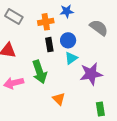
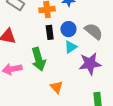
gray semicircle: (99, 28) -> (94, 31), moved

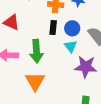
cyan triangle: (71, 47) -> (71, 46), turned -48
orange triangle: (56, 87) -> (35, 81), moved, size x1.5

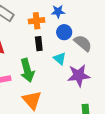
blue circle: (72, 28) -> (64, 32), moved

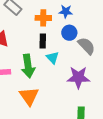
cyan triangle: (60, 58) -> (53, 58), moved

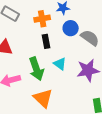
cyan triangle: (53, 58) -> (60, 64), moved

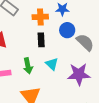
green arrow: (36, 69) -> (28, 66), size x0.7

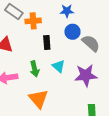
orange cross: (40, 17) -> (33, 21), moved

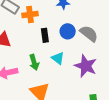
blue circle: (72, 32) -> (68, 31), moved
purple star: (86, 75) -> (86, 66), turned 30

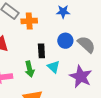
black rectangle: (45, 35) -> (41, 51), moved

